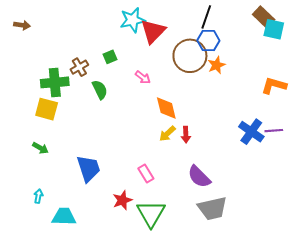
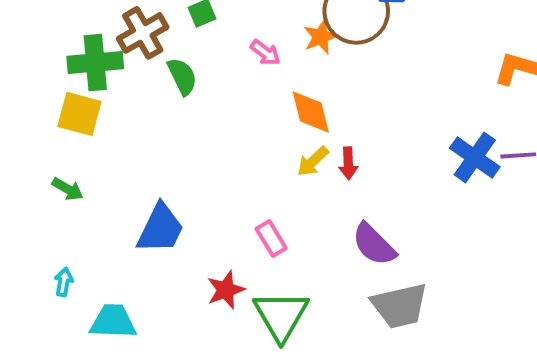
orange star: (217, 65) -> (321, 37), moved
brown cross: (79, 67) -> (143, 33), size x1.4
blue trapezoid: (89, 168) -> (161, 229), turned 44

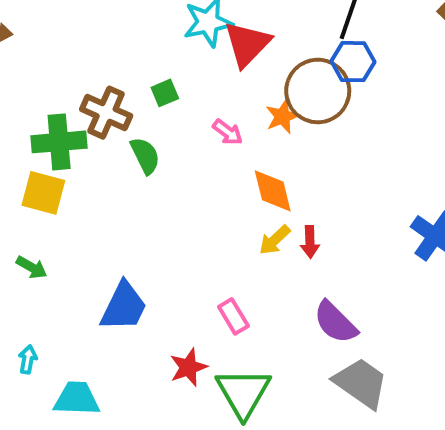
brown cross: (143, 33) -> (106, 113), turned -36
gray trapezoid: (400, 306) -> (361, 383), turned -132

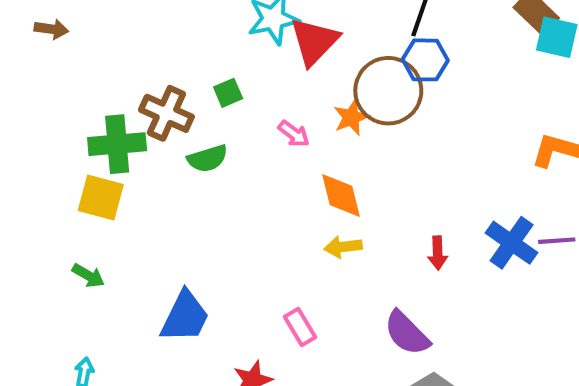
green semicircle: (145, 156) -> (208, 159), turned 99
yellow arrow: (275, 240) -> (343, 247), turned 36
red arrow: (310, 242) -> (438, 253), moved

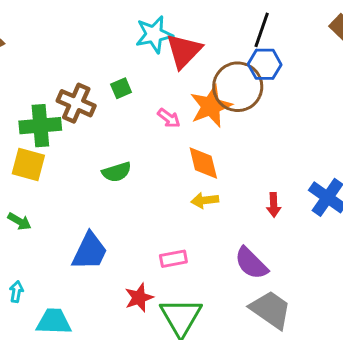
orange star: (351, 117) -> (211, 106), size x1.6
green semicircle: (208, 159) -> (117, 172), moved
pink rectangle: (300, 327) -> (173, 259), turned -70

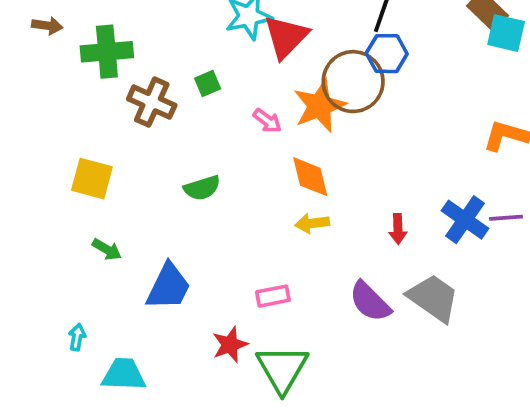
green cross: (40, 126) -> (107, 52), moved
green arrow: (19, 221) -> (107, 249), moved
gray trapezoid: (271, 310) -> (433, 298), moved

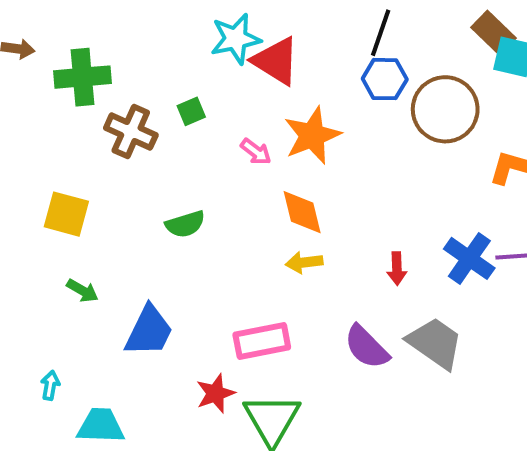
red triangle: (286, 37) -> (276, 61), turned -42
brown circle: (353, 82) -> (445, 109), moved
pink rectangle: (273, 296) -> (262, 341), size x1.5

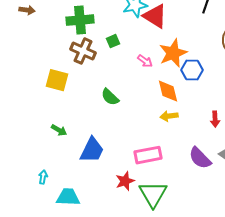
green cross: (82, 77) -> (80, 20), moved
blue hexagon: (385, 79) -> (192, 70), moved
yellow square: (66, 214) -> (57, 80), moved
green semicircle: (185, 224) -> (110, 97), turned 60

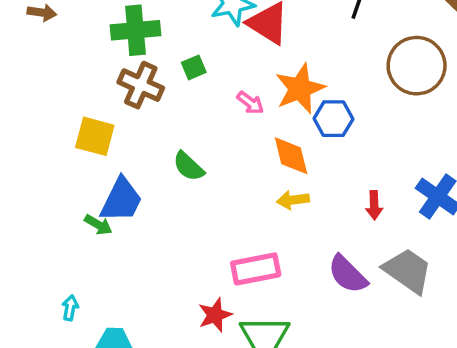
blue trapezoid: (92, 150) -> (121, 200), moved

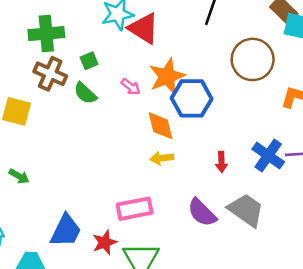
blue hexagon: (333, 119) -> (192, 98), size x1.4
green semicircle: (188, 166) -> (85, 93), moved
blue trapezoid: (121, 200) -> (66, 231), moved

